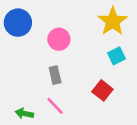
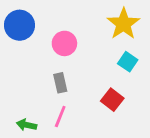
cyan square: (116, 56) -> (128, 62), turned -30
pink line: (55, 106) -> (60, 117), turned 66

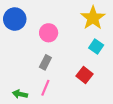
gray rectangle: (60, 83) -> (45, 62), turned 40

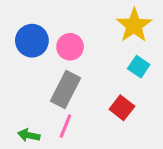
blue circle: (15, 19) -> (32, 41), moved
gray rectangle: (45, 62) -> (65, 89), size x1.6

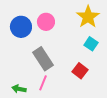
pink circle: (70, 47) -> (46, 22), moved
gray rectangle: (65, 89) -> (43, 59), turned -60

